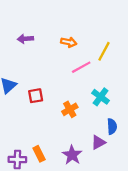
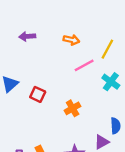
red square: (36, 96) -> (38, 94), turned 35
cyan cross: (101, 97) -> (111, 82), moved

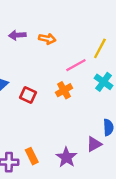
orange arrow: (71, 40) -> (47, 39), moved
orange cross: (73, 108) -> (64, 90), moved

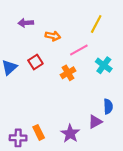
orange arrow: (47, 39) -> (53, 36), moved
yellow line: (100, 48) -> (96, 24), moved
red square: (28, 95) -> (35, 62), moved, turned 32

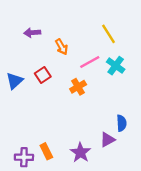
yellow line: (96, 24) -> (109, 34), turned -60
orange arrow: (53, 36) -> (62, 47), turned 48
cyan cross: (104, 65) -> (116, 66), moved

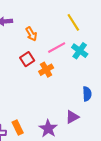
red square: (43, 75) -> (27, 59), moved
blue semicircle: (121, 123) -> (87, 94), moved

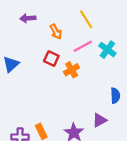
yellow line: (73, 22) -> (86, 19), moved
red square: (27, 59) -> (51, 59), turned -32

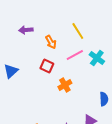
orange cross: (72, 70) -> (65, 85), moved

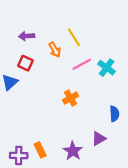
yellow line: (78, 31) -> (74, 37), moved
red square: (47, 66) -> (25, 63), moved

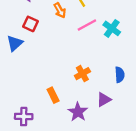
orange cross: (70, 98) -> (82, 74), moved
orange rectangle: (40, 150) -> (53, 95), moved

